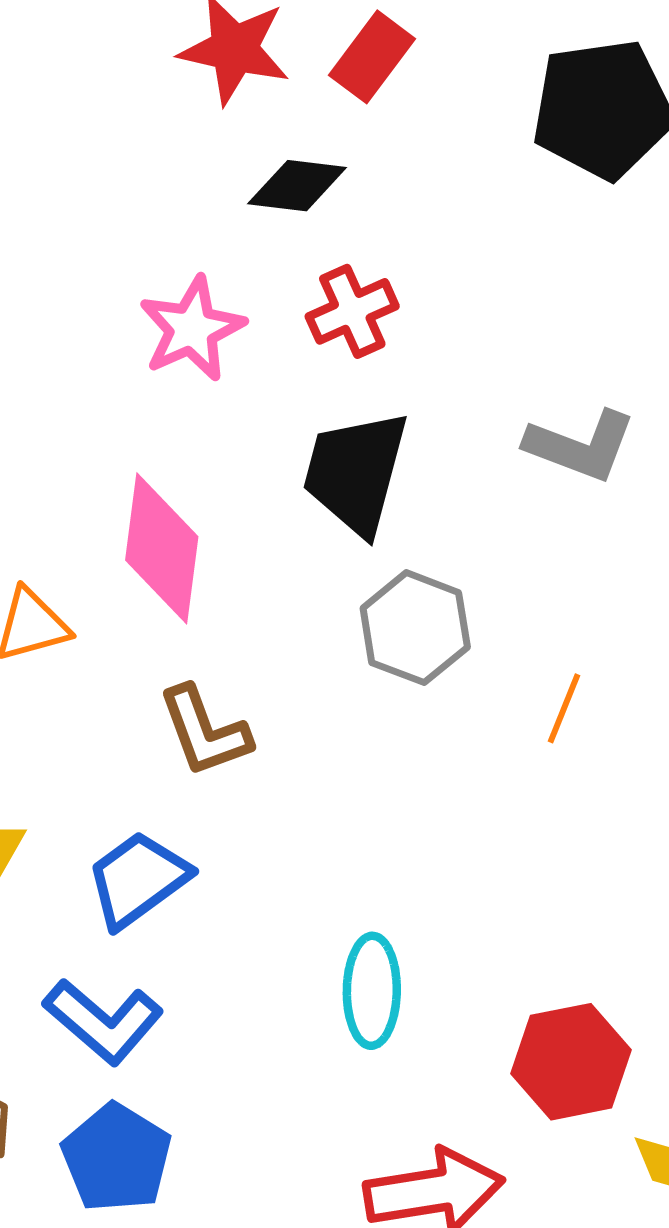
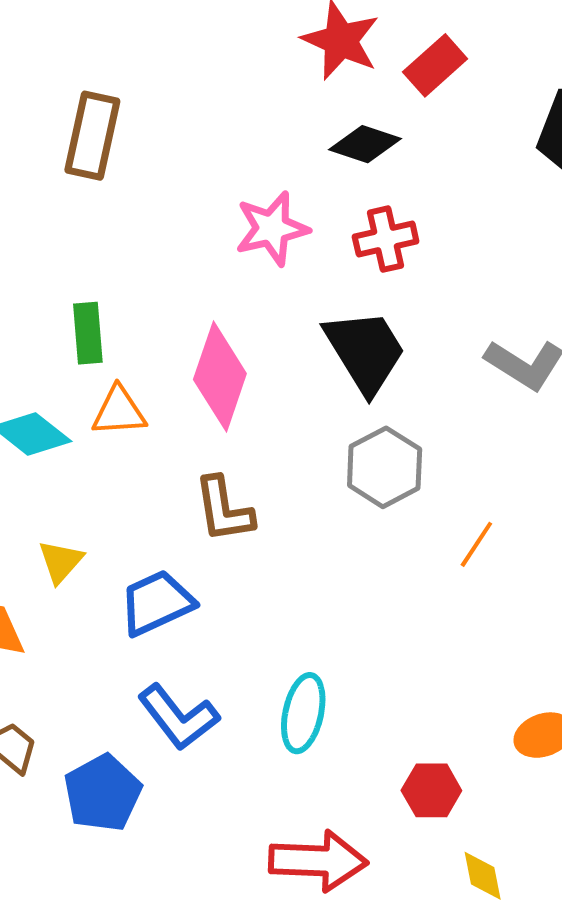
black trapezoid: (356, 472) -> (365, 351), turned 122
blue L-shape: (103, 1021) -> (178, 717), moved
red hexagon: (571, 1062) -> (431, 790), size x0.7

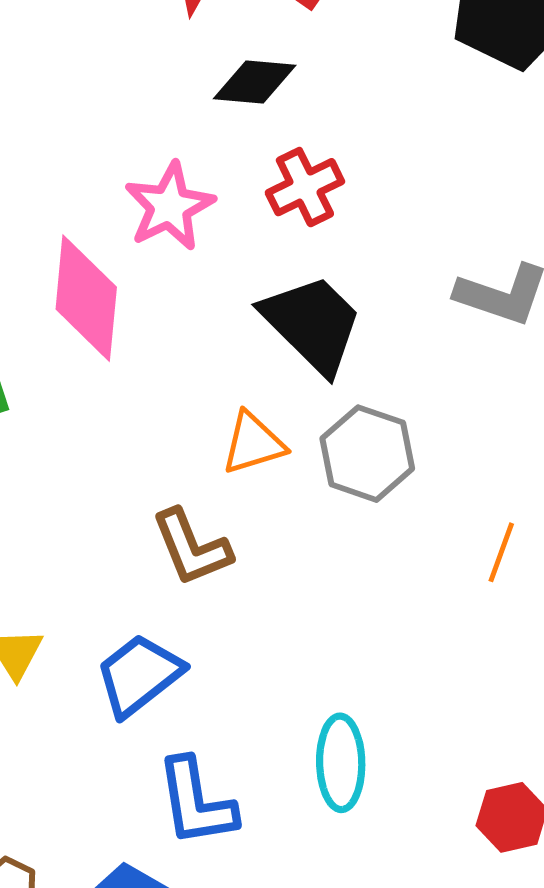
pink diamond: (220, 377) -> (86, 298), moved
orange triangle: (119, 411) -> (253, 443), moved
orange line: (476, 544) -> (501, 552), moved
blue L-shape: (178, 717) -> (196, 802), turned 42

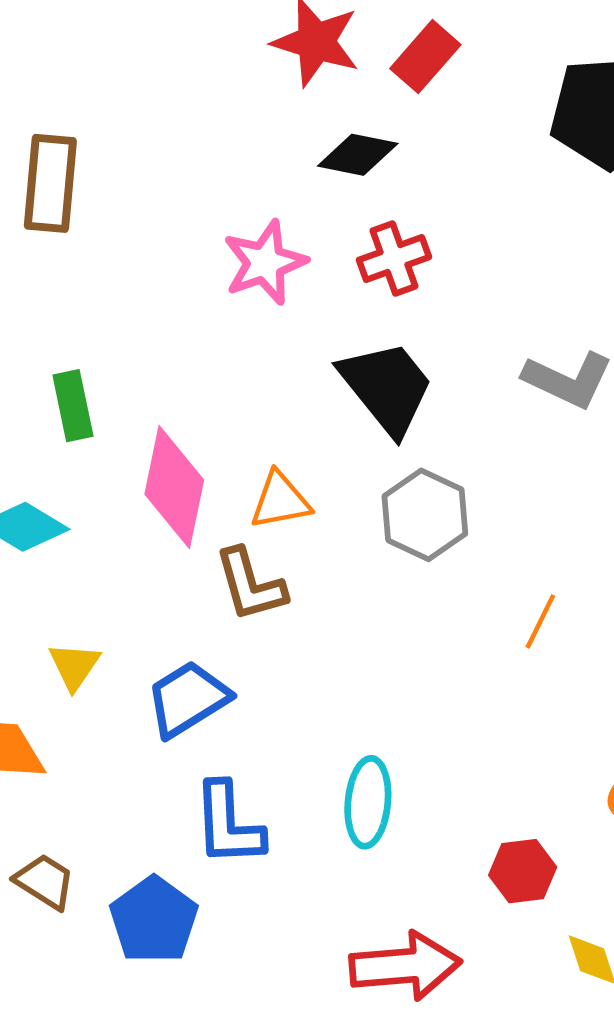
pink diamond: (86, 298) -> (174, 487), moved
orange triangle: (253, 443) -> (280, 501), moved

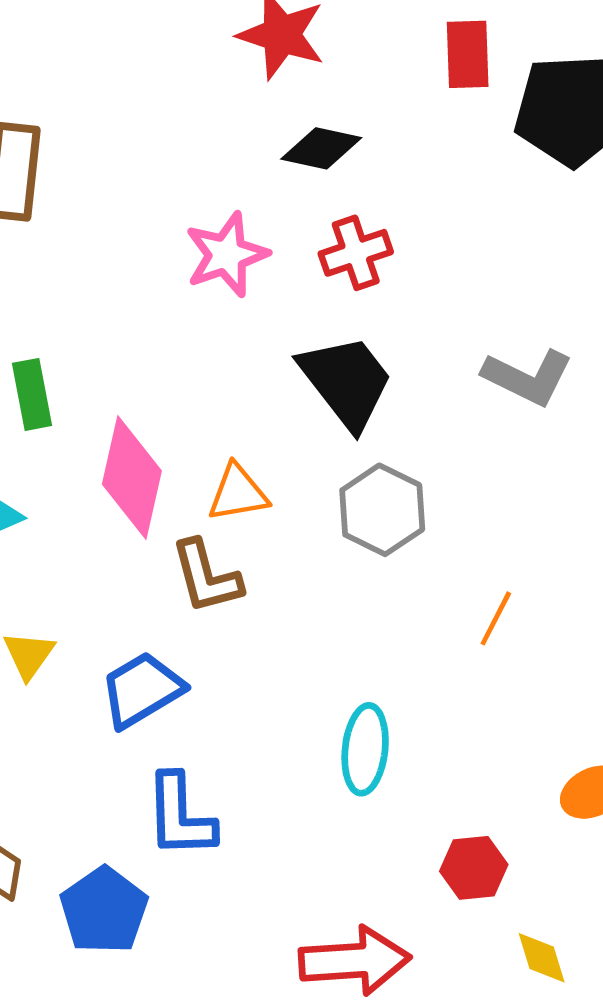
red rectangle: (425, 57) -> (468, 54), moved, turned -44
cyan ellipse: (368, 802) -> (365, 749), moved

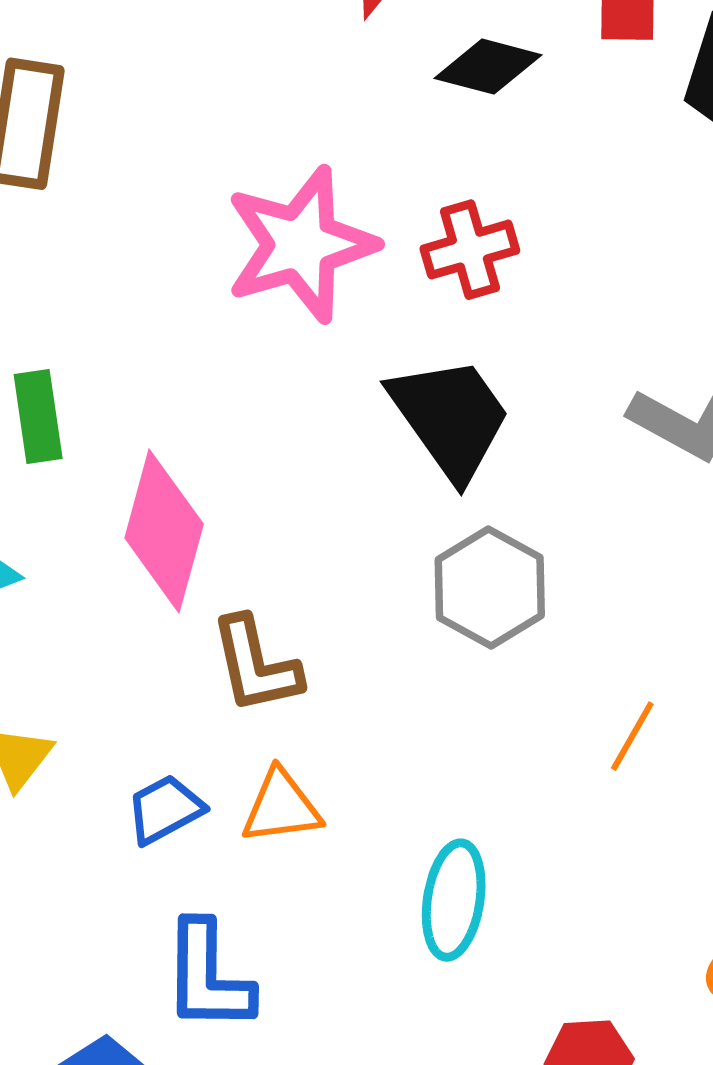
black diamond: (321, 148) -> (488, 67), moved
pink star: (227, 255) -> (301, 245), size x1.4
orange triangle: (238, 493) -> (281, 807), moved
blue trapezoid: (142, 690) -> (165, 809), size x0.7

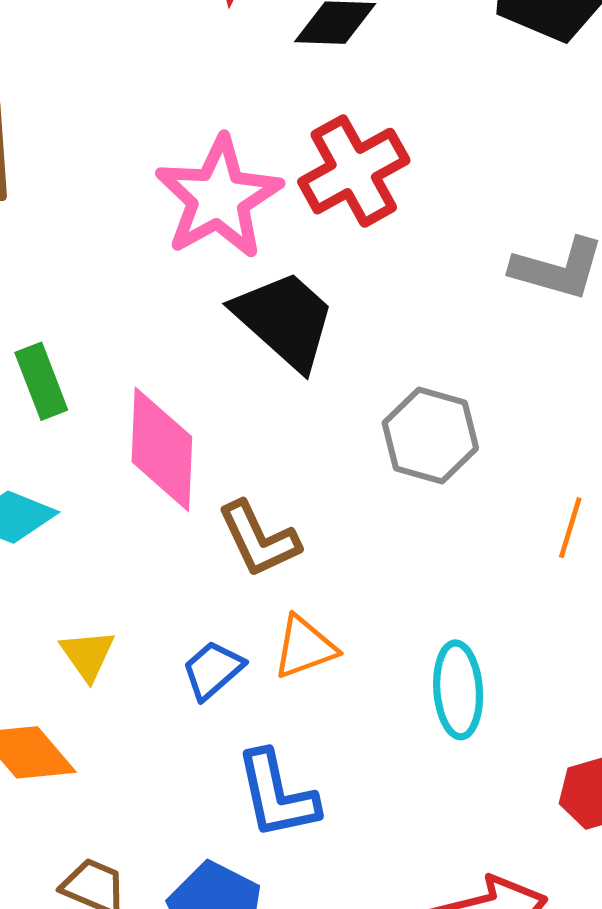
red cross: (470, 250) -> (354, 171), size x1.4
black trapezoid: (450, 418) -> (285, 320), moved

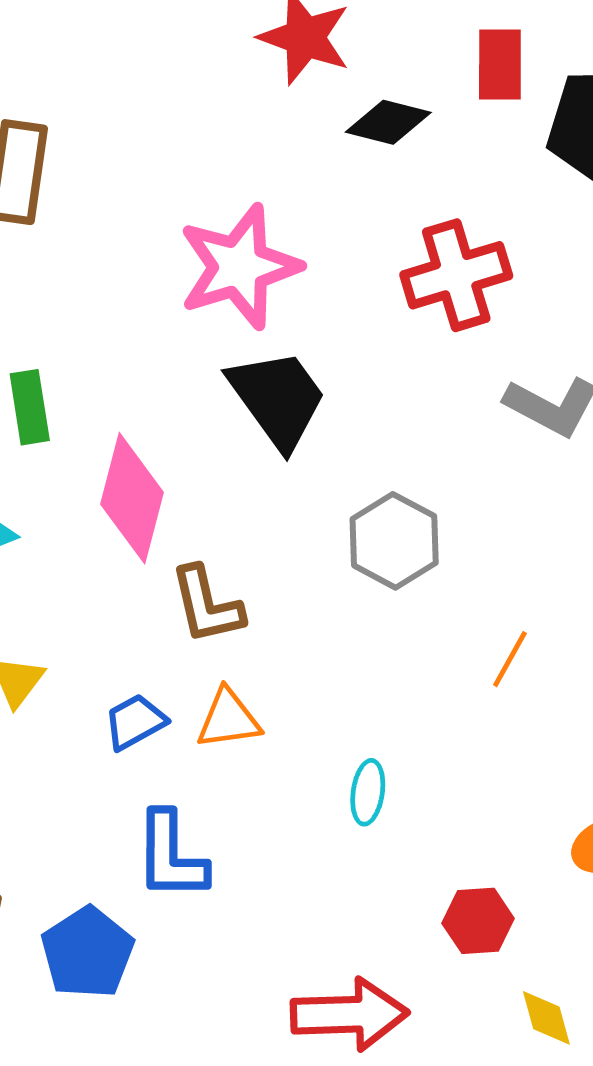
red cross: (354, 171) -> (456, 275), moved
cyan ellipse: (458, 690) -> (368, 792), size x0.7

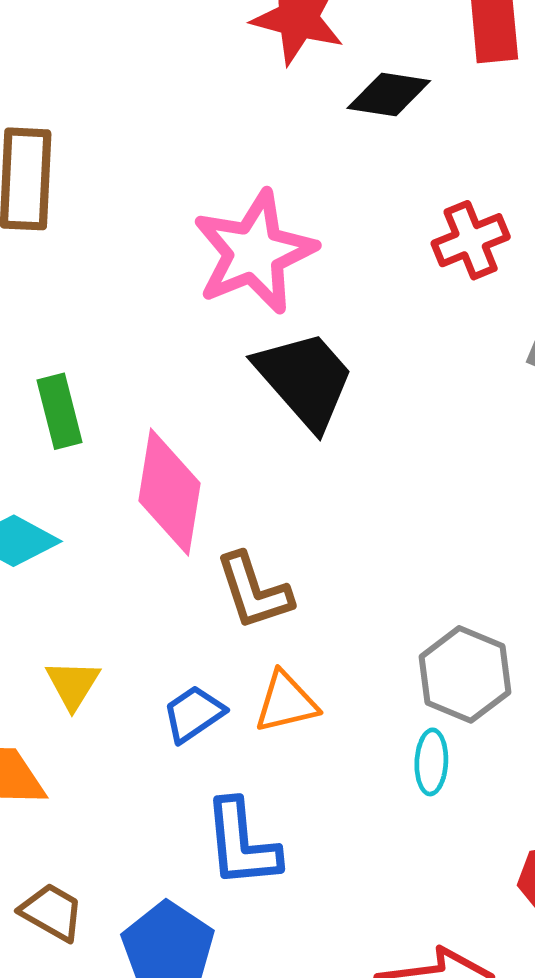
red cross: (456, 275) -> (471, 240), size x0.7
gray hexagon: (394, 541) -> (465, 674), moved

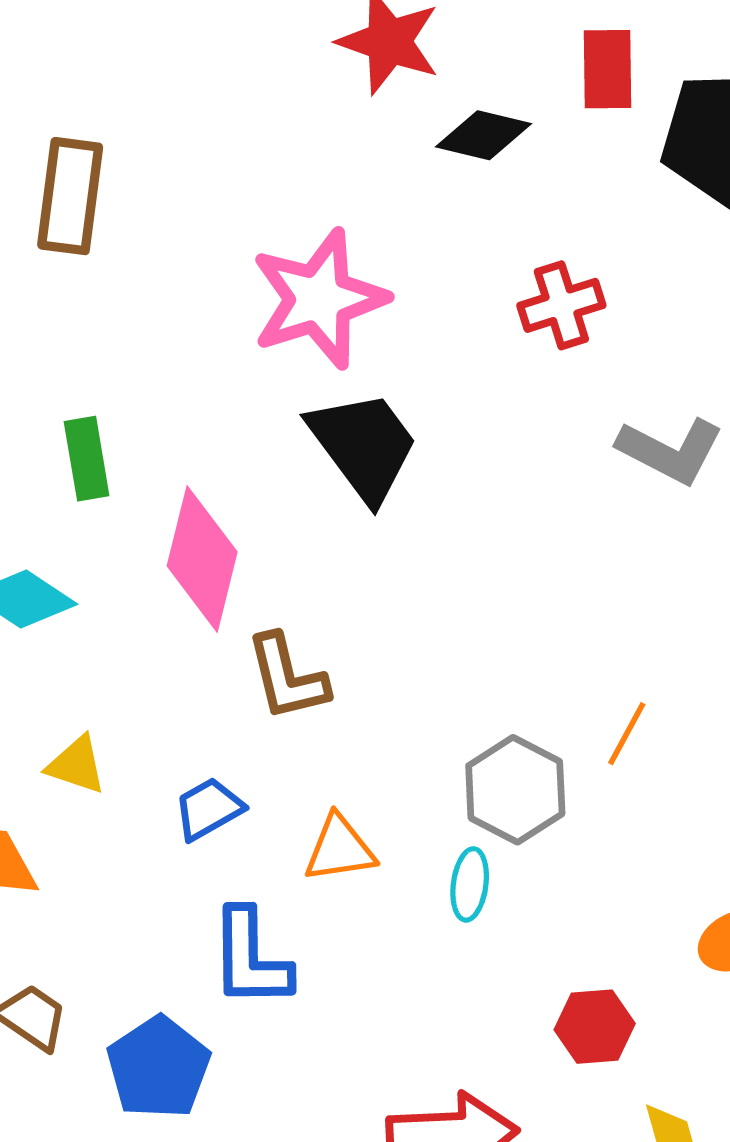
yellow triangle: (73, 684) -> (76, 765), turned -48
orange triangle: (286, 702) -> (340, 849), moved

